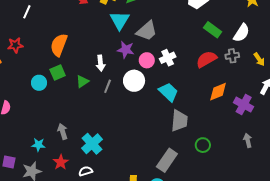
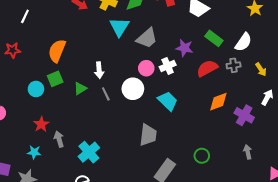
purple star: (126, 50) -> (184, 48), moved
gray line: (108, 86) -> (106, 94), turned -48
gray trapezoid: (179, 121) -> (148, 135), moved
red star: (61, 162) -> (41, 124), moved

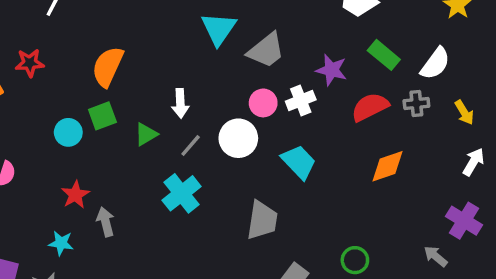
gray line: (106, 94) -> (191, 145), turned 64
purple cross: (244, 115) -> (464, 221), moved
cyan cross: (89, 152) -> (182, 193), moved
gray arrow: (248, 152) -> (436, 256), turned -40

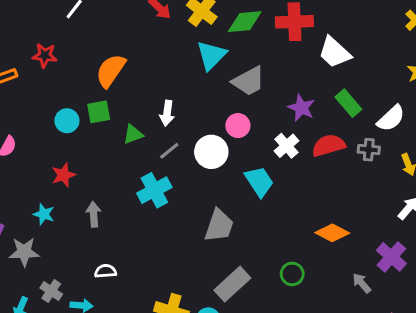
white cross: (301, 100) -> (286, 146), moved, turned -30
orange diamond: (388, 166) -> (332, 233), moved, turned 36
gray arrow: (105, 222) -> (94, 214), moved

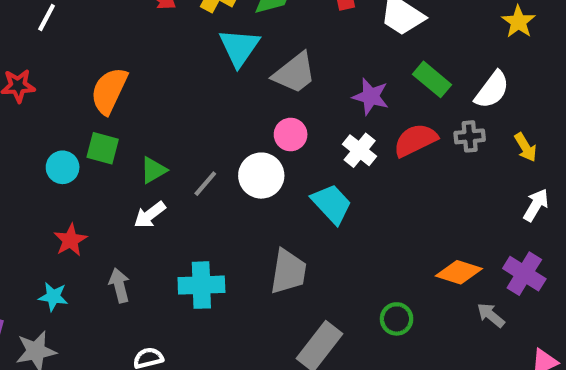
green square: (99, 112) -> (103, 148), turned 35
white arrow: (167, 113) -> (150, 215), moved, turned 55
cyan cross: (154, 190) -> (201, 285), moved, turned 36
orange diamond: (332, 233) -> (459, 272), moved

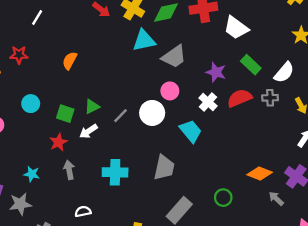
cyan triangle: (239, 47) -> (144, 41), turned 40
orange semicircle: (109, 91) -> (70, 61), size x0.7
green square: (103, 148) -> (65, 114), moved
cyan circle: (63, 167) -> (31, 104), moved
red star: (70, 240) -> (58, 142), moved

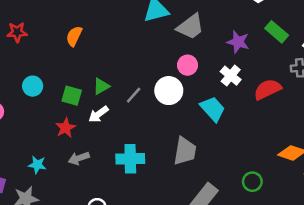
red semicircle: (240, 98) -> (268, 89), moved
gray arrow: (69, 170) -> (79, 158), turned -96

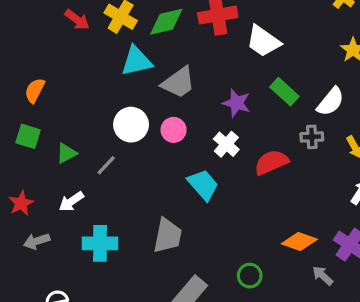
white circle: (169, 91) -> (131, 125), moved
green square: (72, 96) -> (28, 136), moved
white arrow: (98, 114) -> (71, 202), moved

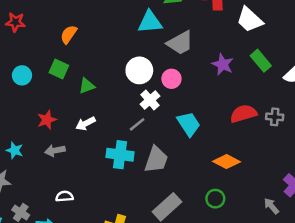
gray cross: (312, 137) -> (275, 117), moved
white cross: (226, 144) -> (150, 100), moved
gray line: (106, 165) -> (137, 124), moved
orange diamond: (299, 241) -> (227, 162), moved
cyan cross: (100, 243) -> (120, 155), moved

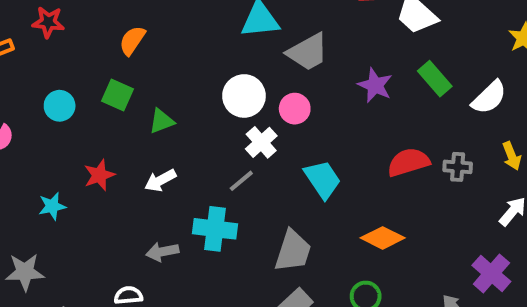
cyan star: (15, 150) -> (52, 206), moved, turned -30
gray arrow: (55, 150) -> (162, 252), moved
gray trapezoid: (156, 160) -> (293, 251), moved

